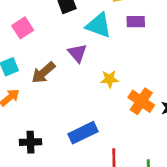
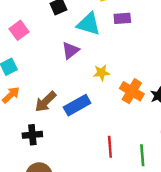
purple triangle: (77, 53) -> (71, 50), turned 36
brown arrow: (43, 73) -> (45, 102), moved
blue rectangle: (83, 133) -> (77, 105), moved

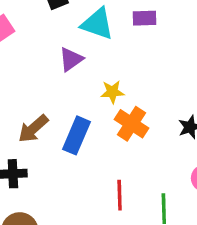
orange cross: (132, 91) -> (132, 124), moved
blue rectangle: (77, 105) -> (77, 135), turned -40

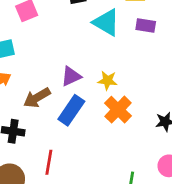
purple triangle: (71, 59) -> (71, 76), moved
red line: (120, 195) -> (49, 162), moved

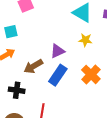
yellow star: (108, 81) -> (85, 40), moved

